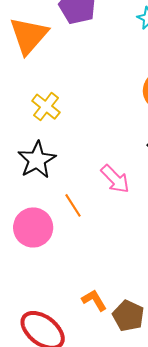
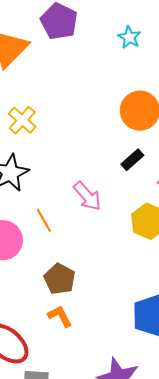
brown pentagon: (128, 316) -> (60, 279), moved

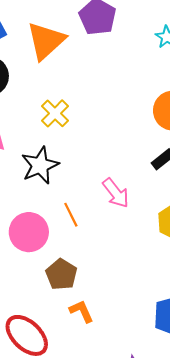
brown pentagon: (60, 279) -> (61, 274), moved

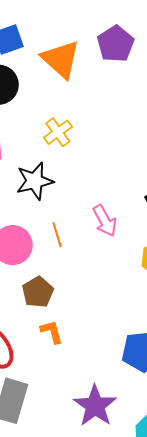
orange triangle: (46, 41) -> (61, 59), turned -45

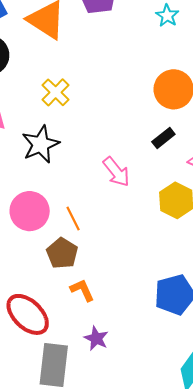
orange line: (57, 235) -> (73, 219), moved
purple star: (95, 406) -> (96, 338), moved, size x0.6

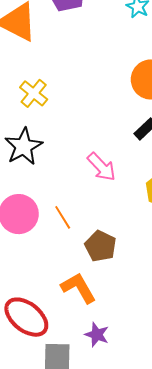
brown pentagon: (62, 253) -> (100, 246), moved
orange L-shape: (82, 290) -> (79, 288), size x1.4

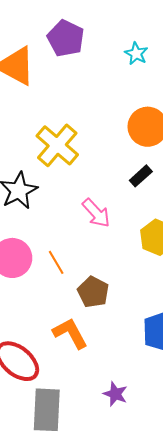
yellow cross: (34, 93) -> (57, 145), moved, size x1.5
purple star: (97, 335) -> (115, 394), moved

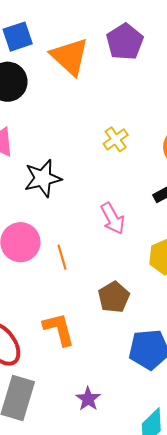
yellow cross: (57, 145) -> (116, 139), moved, size x0.6
brown pentagon: (93, 292) -> (114, 297), moved

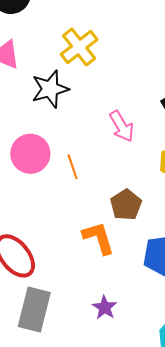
yellow cross: (116, 139) -> (79, 47), moved, size x1.5
orange L-shape: (59, 329) -> (99, 238), moved

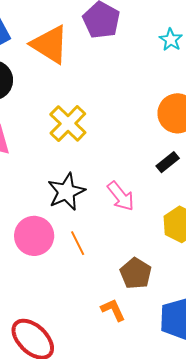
black star: (50, 89) -> (66, 192), moved
orange L-shape: (99, 238) -> (113, 310), size x0.7

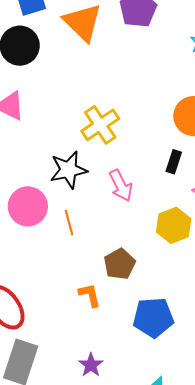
yellow cross: (68, 123) -> (100, 125), moved
black rectangle: (168, 162) -> (174, 162), turned -45

